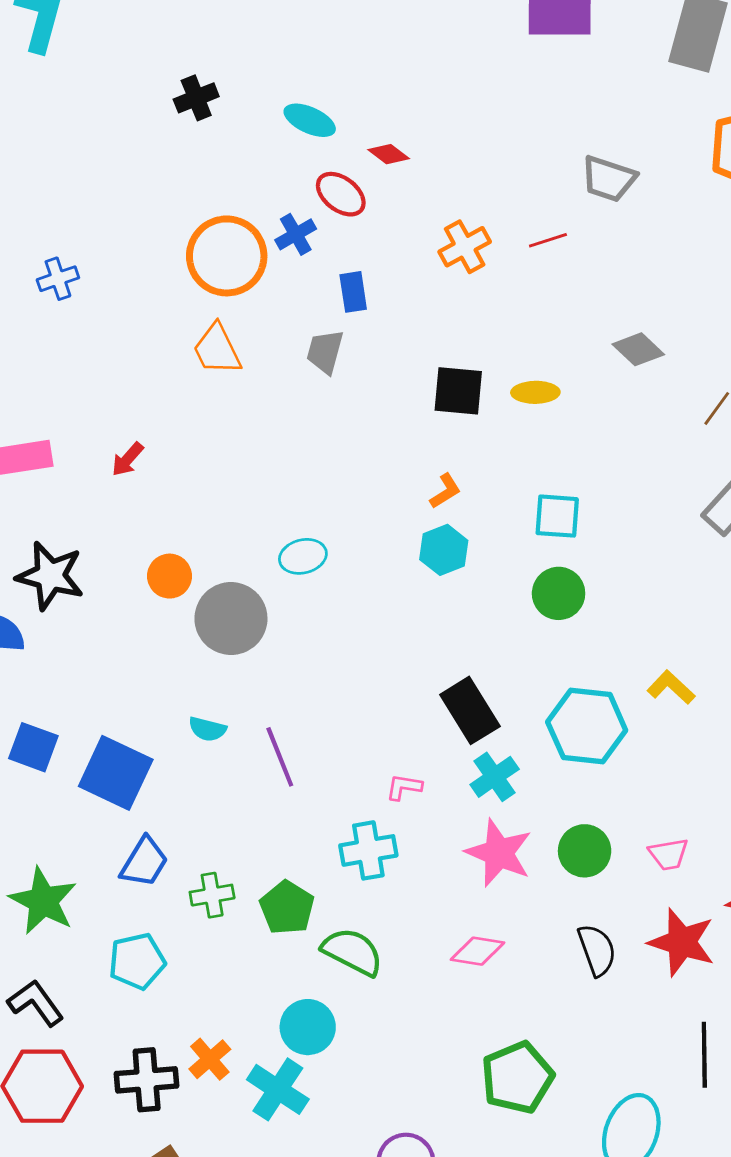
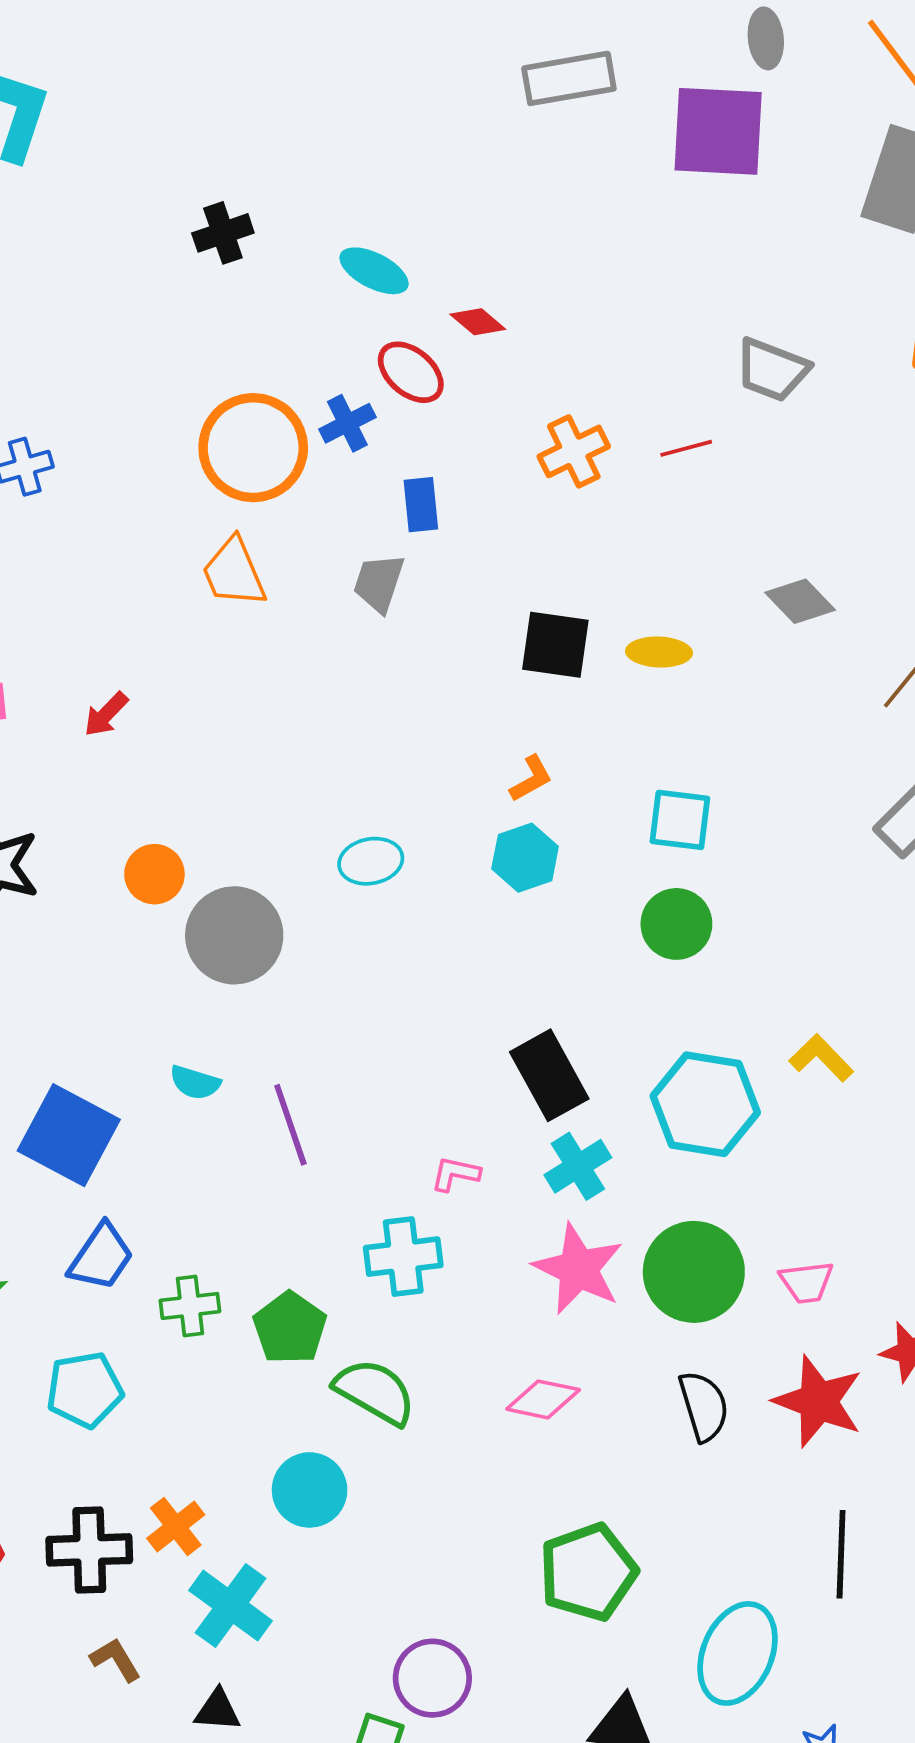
cyan ellipse: (303, 556) -> (371, 861), moved
green circle: (585, 851) -> (694, 1272), size x1.4
cyan cross: (278, 1089) -> (231, 1606), moved

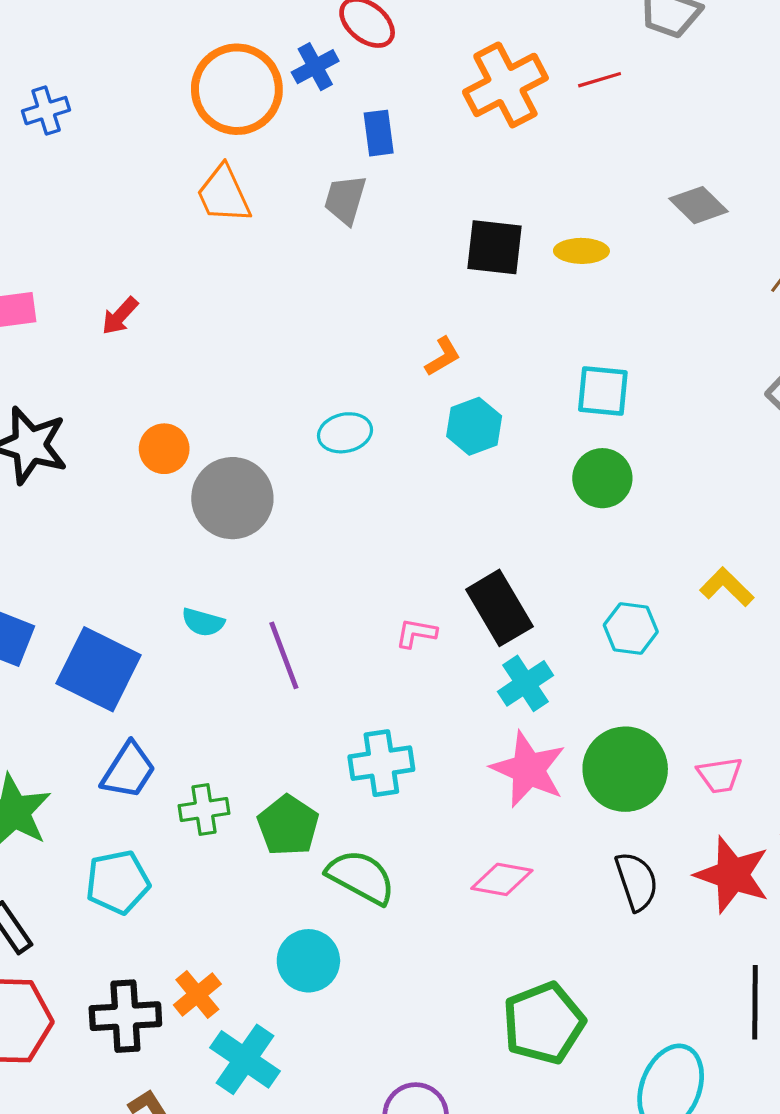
orange cross: (574, 451) -> (505, 85), size x1.4
orange L-shape: (531, 779) -> (443, 357), moved
cyan hexagon: (705, 1104) -> (631, 628), size x0.6
pink L-shape: (455, 1174) -> (416, 633), moved

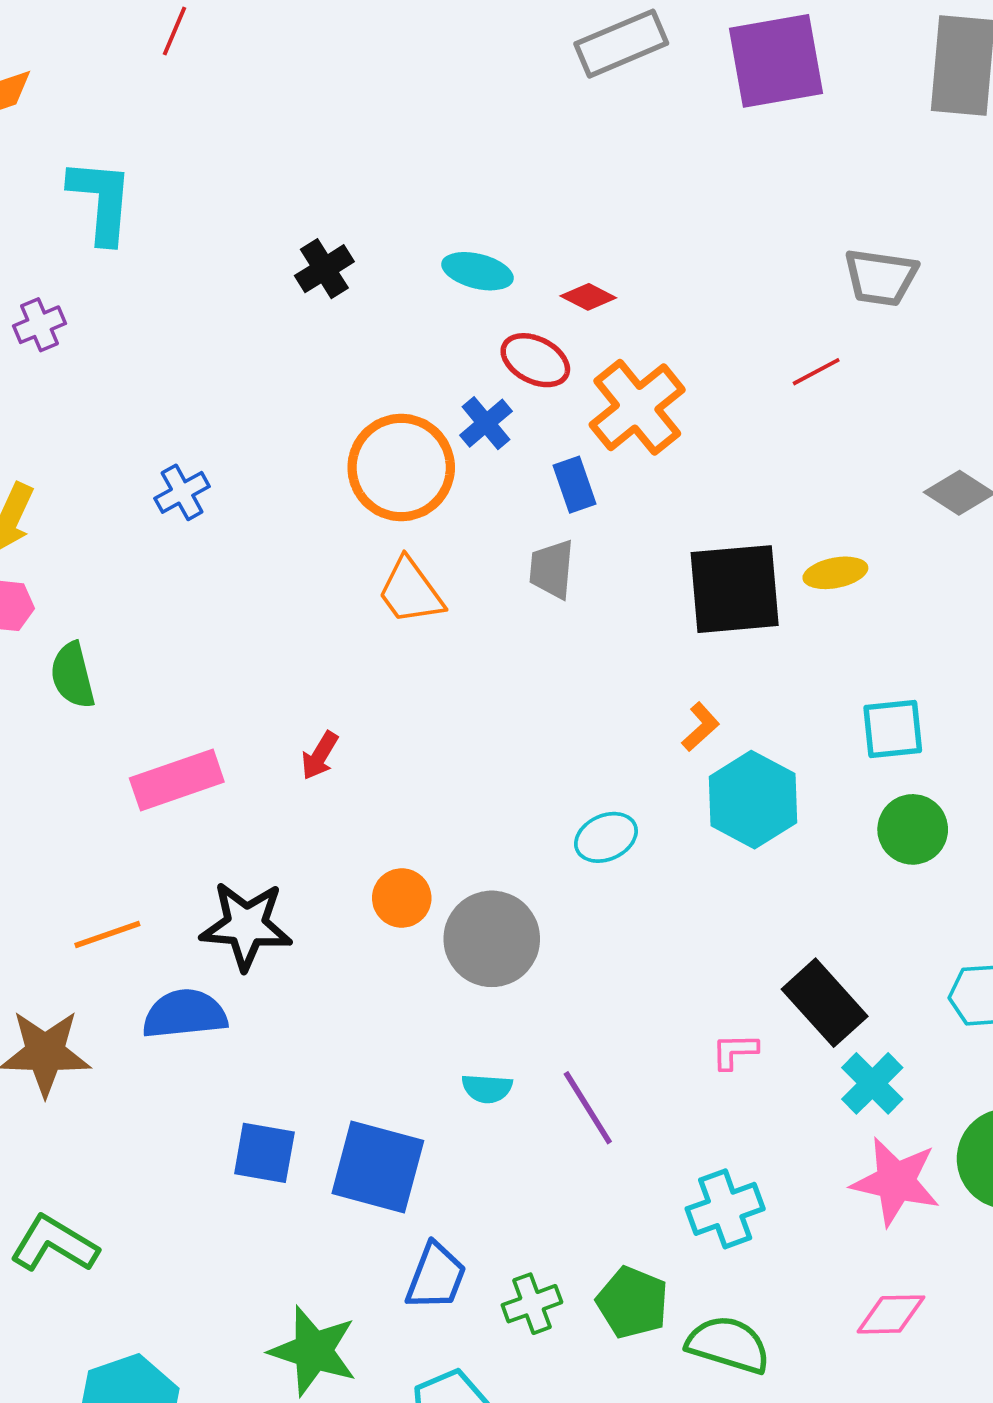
orange cross: (505, 85) -> (637, 407), moved
blue cross: (46, 111) -> (182, 492), moved
black square: (495, 247) -> (735, 589), size x1.4
cyan hexagon: (474, 426) -> (753, 800), size x1.4

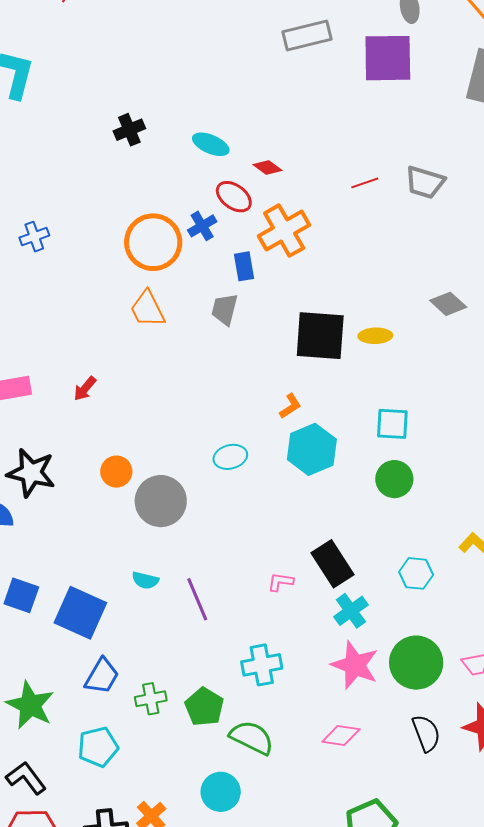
red line: (816, 372) -> (365, 183), moved

